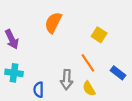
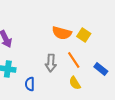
orange semicircle: (53, 23) -> (62, 33), moved, turned -102
gray arrow: (67, 80) -> (51, 63), moved

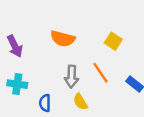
orange semicircle: (62, 33) -> (63, 39), moved
yellow semicircle: (75, 83) -> (80, 102), moved

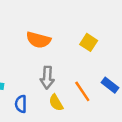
orange line: (101, 73) -> (82, 91), moved

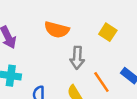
gray arrow: (47, 78) -> (77, 58), moved

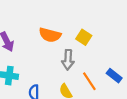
yellow square: (108, 32) -> (84, 37), moved

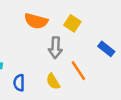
blue rectangle: (114, 76) -> (106, 49), moved

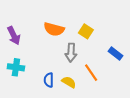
yellow semicircle: (53, 81) -> (69, 82), turned 152
blue semicircle: (19, 83) -> (49, 80), moved

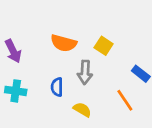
orange line: (91, 73) -> (125, 100), moved
blue semicircle: (49, 80) -> (57, 87), moved

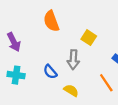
orange semicircle: (64, 43) -> (51, 21), moved, turned 55
blue semicircle: (57, 87) -> (50, 72), turned -40

